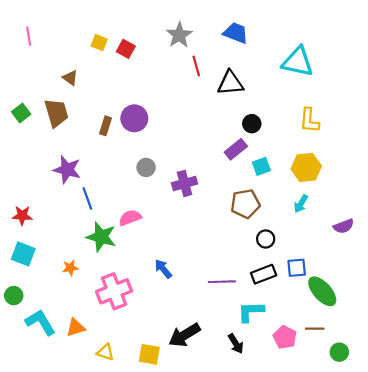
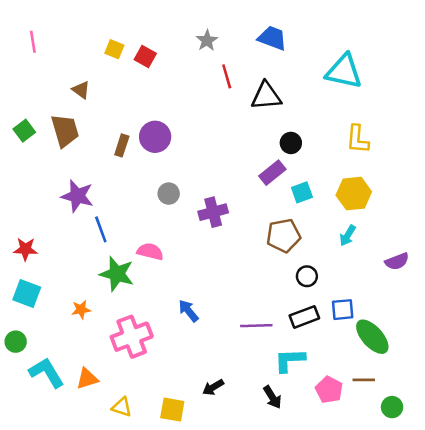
gray star: (179, 35) -> (207, 41), size x0.7
pink semicircle: (130, 218) -> (150, 252), turned 35
black arrow: (185, 335) -> (213, 387), size x0.6

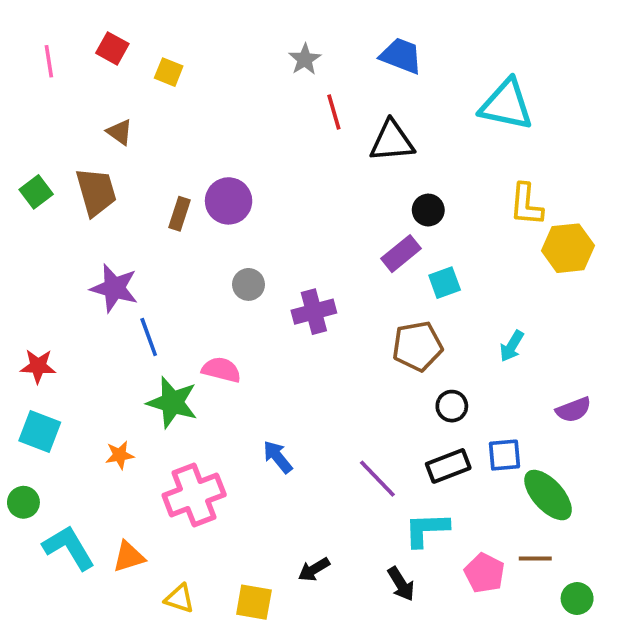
red square: (145, 57) -> (112, 48), moved
yellow hexagon: (354, 194) -> (568, 248), moved
purple semicircle: (397, 261) -> (573, 410), moved
purple line: (256, 326) -> (377, 479), turned 48

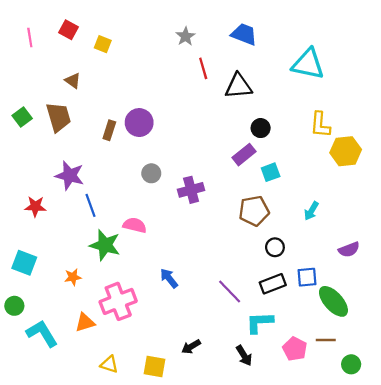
red star: (38, 366) -> (35, 206), moved
orange triangle: (129, 557) -> (85, 322), moved

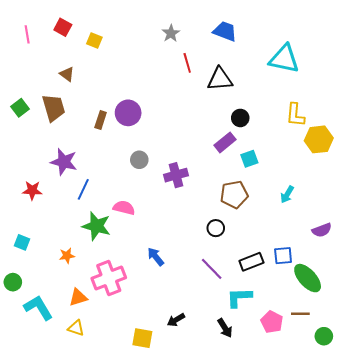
blue line: (91, 205) -> (83, 189), turned 45
black circle: (275, 247) -> (216, 228), moved
cyan square: (24, 263) -> (22, 242), size x0.7
yellow triangle: (109, 364) -> (76, 328), moved

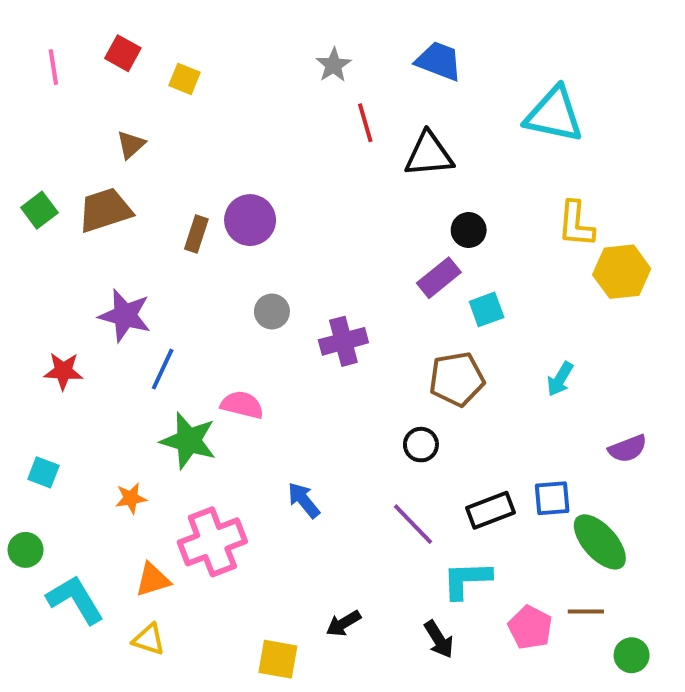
brown triangle: (67, 74) -> (131, 145), turned 42
brown trapezoid: (54, 108) -> (105, 210), turned -92

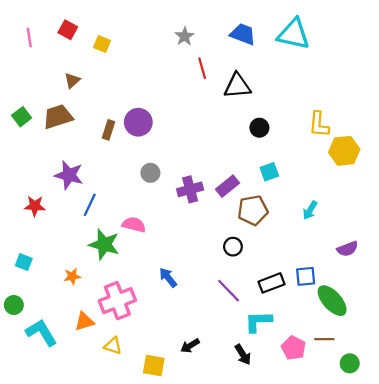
cyan triangle: (554, 115) -> (294, 34), moved
purple rectangle: (439, 278) -> (227, 186), moved
yellow triangle: (149, 639) -> (113, 346), moved

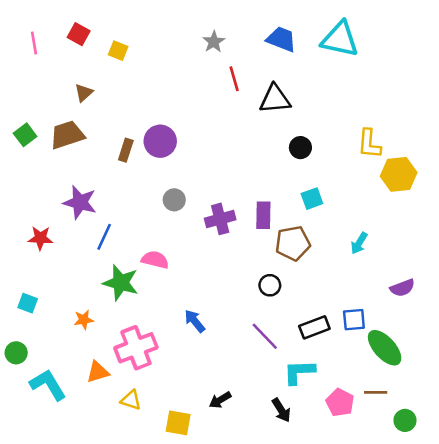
purple rectangle: (227, 186) -> (263, 215), turned -50

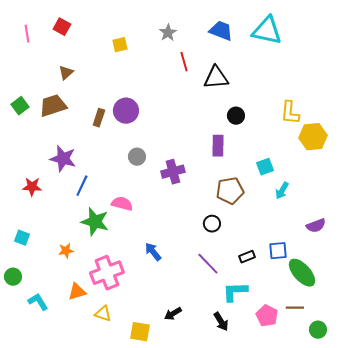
yellow square: (118, 51) -> (120, 45), moved, turned -35
cyan square: (312, 199) -> (265, 167), moved
purple rectangle: (263, 215) -> (218, 146), moved
black rectangle: (314, 327) -> (247, 257), size x0.7
cyan L-shape: (48, 385) -> (38, 302), size x0.7

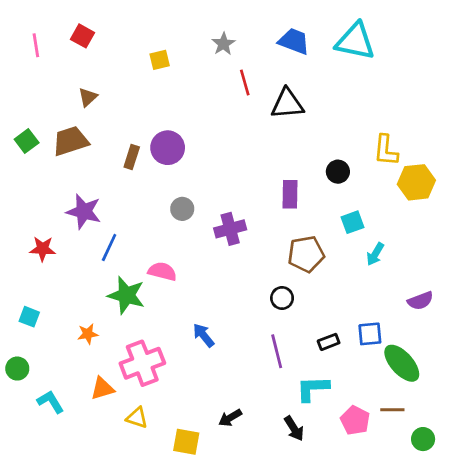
black circle: (236, 116) -> (338, 172), moved
purple line: (208, 264) -> (277, 351), turned 30

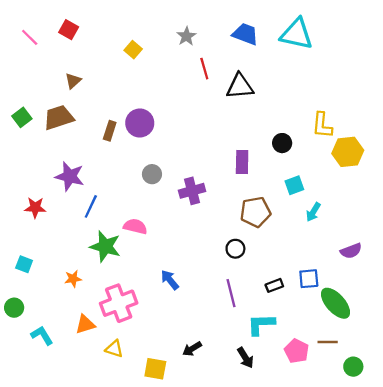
pink line: (36, 45) -> (30, 37), turned -36
yellow square: (160, 60) -> (133, 50), turned -36

